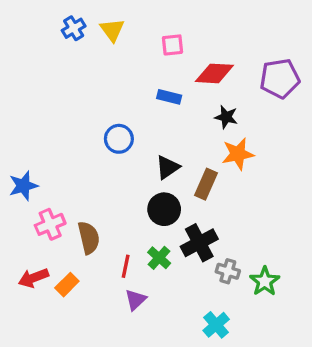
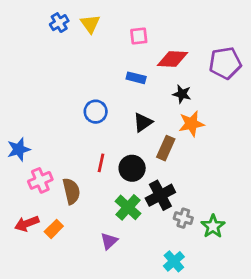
black triangle: (167, 167) -> (143, 122), moved
green cross: (159, 258) -> (128, 207), size x1.4
red line: (126, 266) -> (101, 163), moved

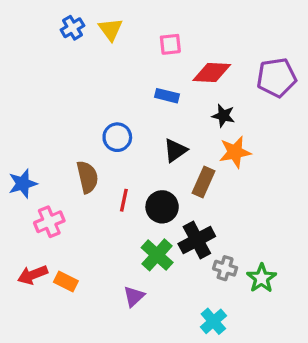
brown semicircle: (71, 191) -> (87, 177), moved
orange rectangle: (54, 229) -> (66, 281), turned 72

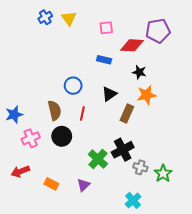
purple pentagon: (276, 77) -> (158, 31), moved
red line: (124, 200) -> (82, 114), moved
black circle: (162, 207) -> (62, 136), moved
orange rectangle: (66, 281) -> (51, 184), moved

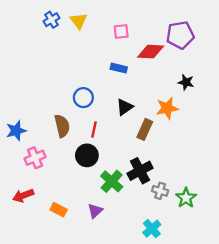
black star: (139, 72) -> (186, 82), moved
black circle: (62, 136) -> (87, 155), moved

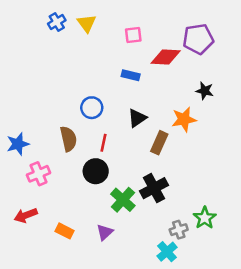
gray cross: (160, 191) -> (179, 230), moved, turned -35

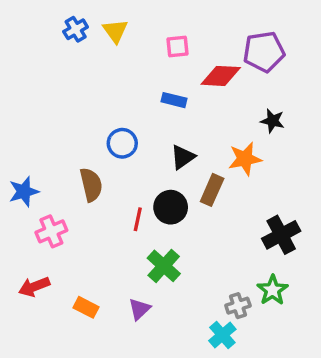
red line: (103, 143) -> (138, 219), moved
black circle: (96, 171) -> (171, 207), moved
black cross: (154, 188) -> (281, 235), moved

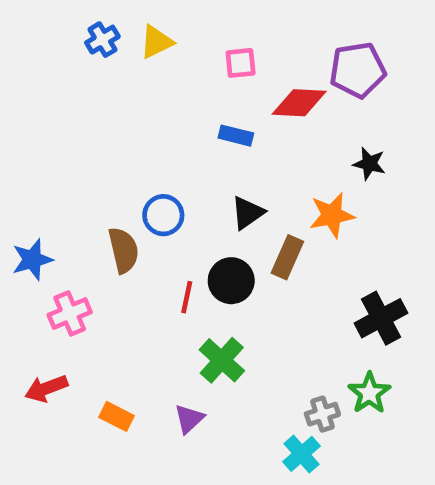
yellow triangle: (115, 31) -> (156, 42), turned 40
blue circle: (122, 143) -> (163, 215), moved

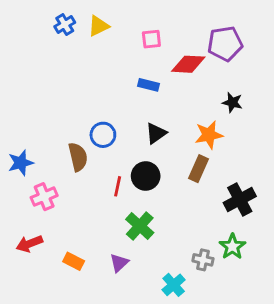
brown rectangle: (287, 257) -> (199, 169), moved
gray cross: (322, 414) -> (203, 260), turned 30
cyan cross: (301, 454) -> (174, 285), moved

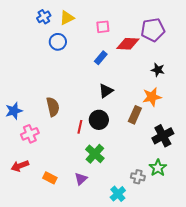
blue rectangle: (149, 85) -> (101, 58), turned -64
blue circle: (103, 135) -> (58, 42), moved
orange star: (209, 135) -> (152, 97), moved

